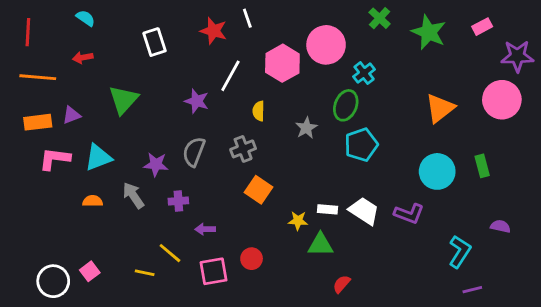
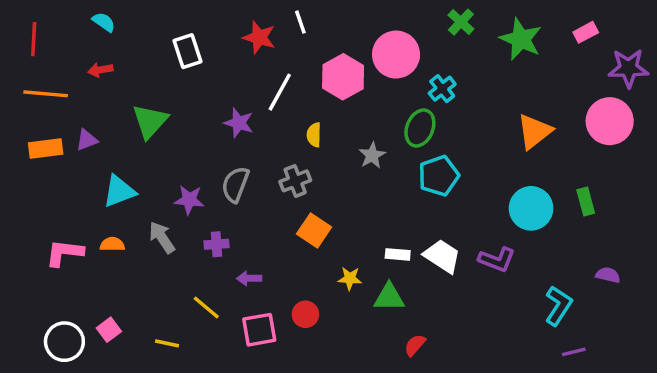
pink L-shape: (55, 159) -> (64, 253), moved
yellow star: (298, 221) -> (350, 278), moved
yellow line: (145, 273) -> (167, 343), moved

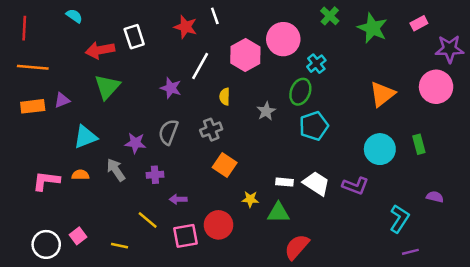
red arrow: (100, 70) -> (100, 50), moved, size x1.6
red circle: (305, 314) -> (219, 225), size x1.5
red semicircle: (415, 345) -> (297, 247), size x1.6

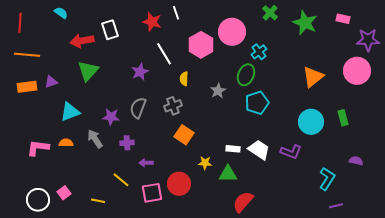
pink rectangle: (419, 23) -> (343, 19), turned 40
white line: (200, 66) -> (164, 54), turned -60
purple star: (171, 88) -> (140, 72), turned 30

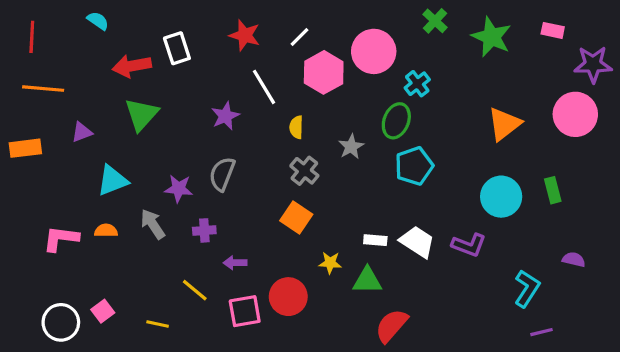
white line: (176, 13) -> (300, 37), moved, turned 64
orange rectangle: (27, 87) -> (25, 148), moved
gray cross: (173, 106) -> (304, 171), moved, turned -30

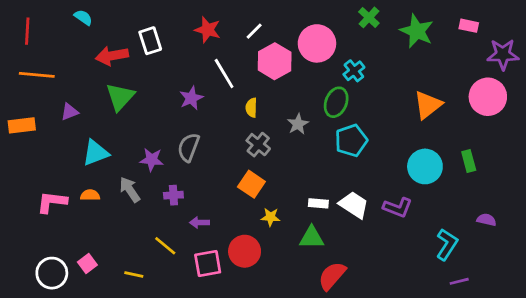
yellow star: (330, 263) -> (271, 217), moved

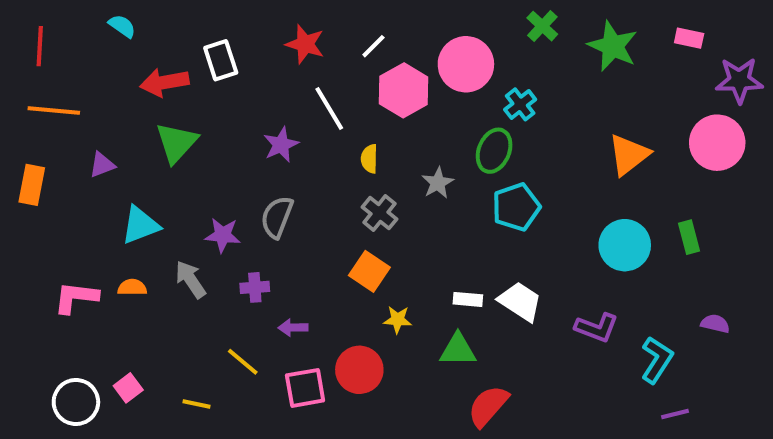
orange rectangle: (22, 125) -> (32, 185), turned -72
purple L-shape: (398, 207) -> (597, 328), moved

